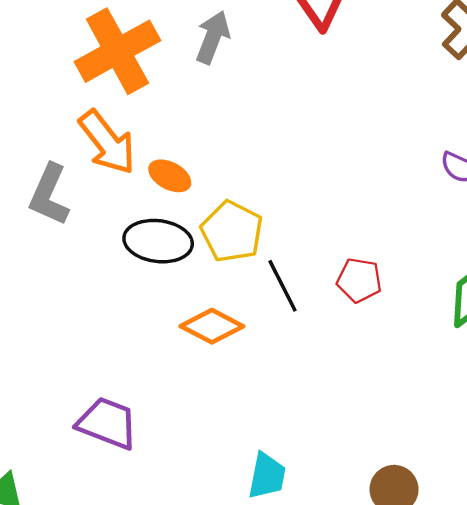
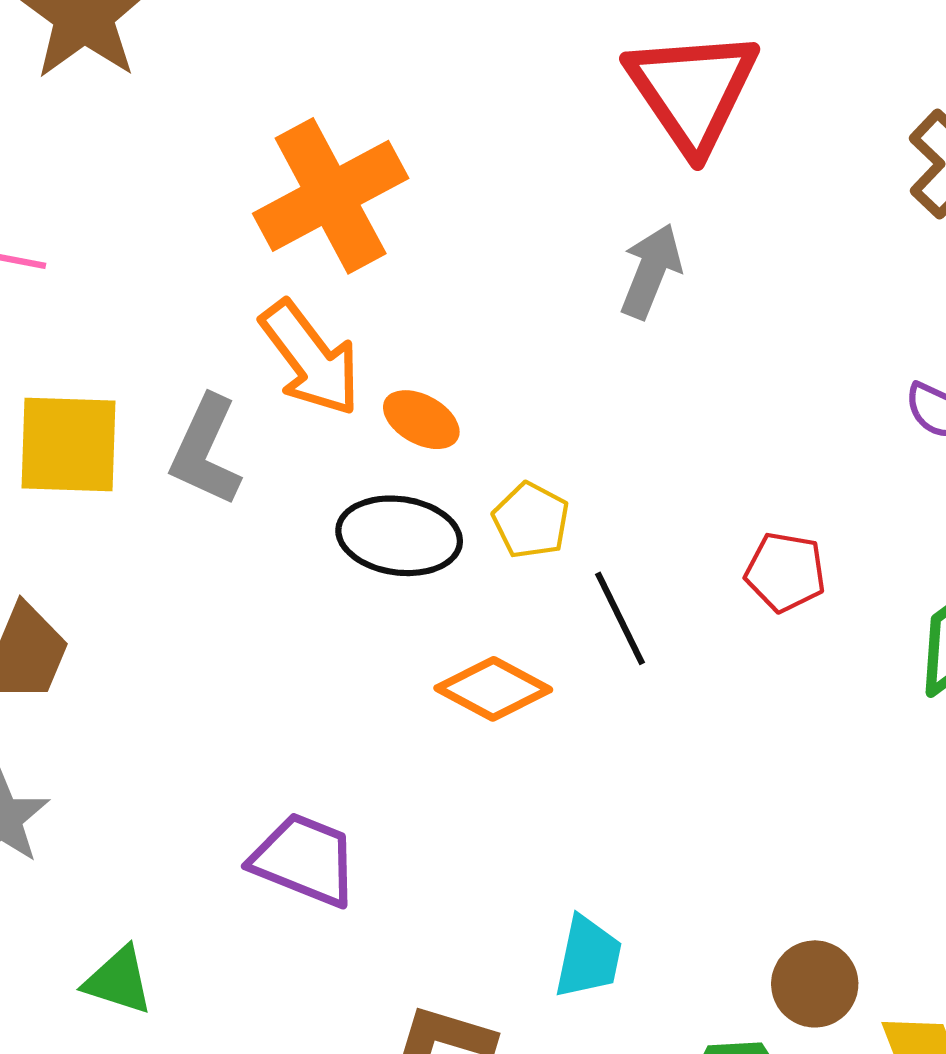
gray arrow: (213, 37) -> (651, 271), moved
yellow pentagon: (232, 232) -> (531, 520), size x0.7
red pentagon: (359, 280) -> (785, 572), moved

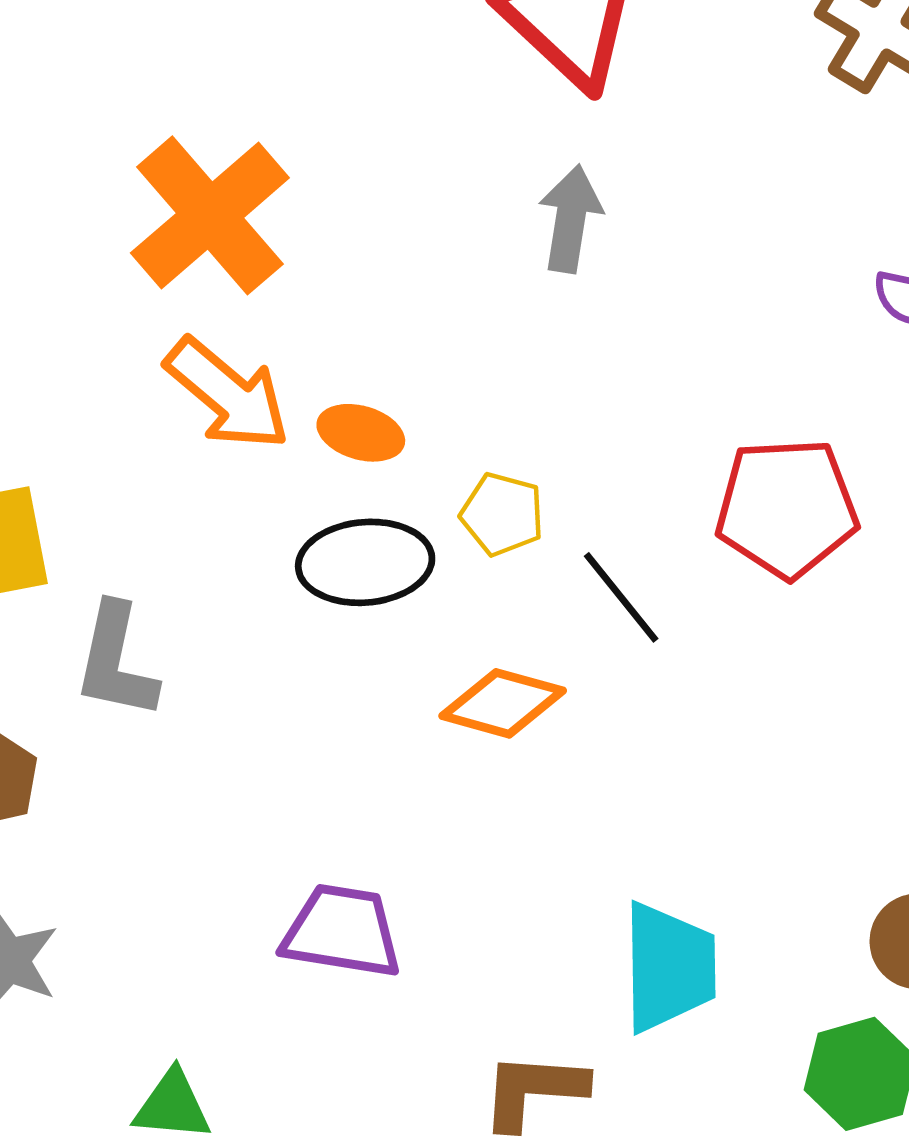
gray L-shape: (206, 451) -> (116, 661), moved
red pentagon: (785, 572) -> (787, 508), size x1.6
cyan trapezoid: (588, 957) -> (669, 967), size x1.4

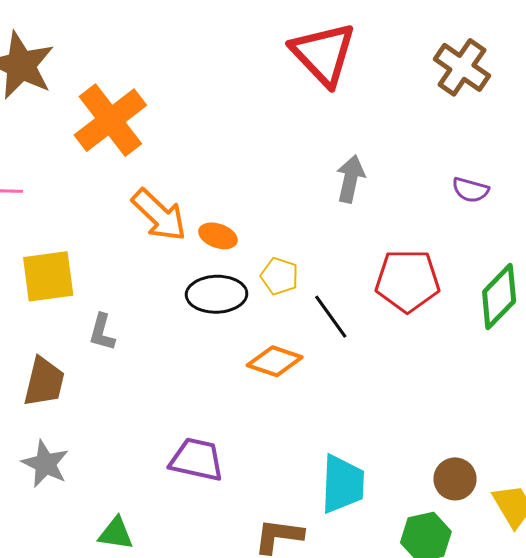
orange cross: (210, 215) -> (110, 120), moved
gray arrow: (570, 219) -> (350, 179), moved
gray L-shape: (116, 661) -> (102, 332), size x0.7

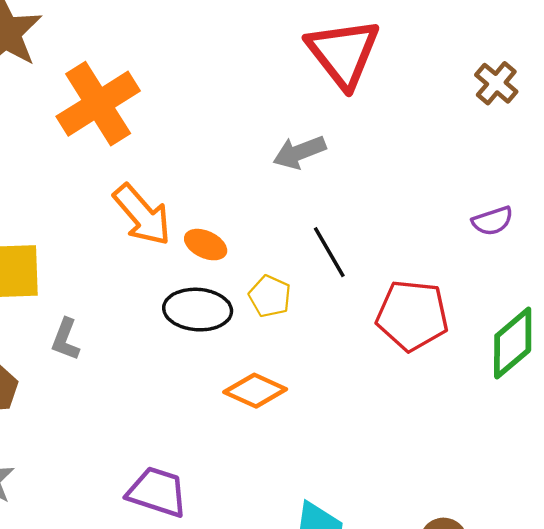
brown cross: (462, 67) -> (496, 83), size x0.7
gray arrow: (350, 179) -> (299, 152), moved, turned -129
purple semicircle: (470, 190) -> (492, 221), turned -39
black line: (331, 317) -> (329, 252), moved

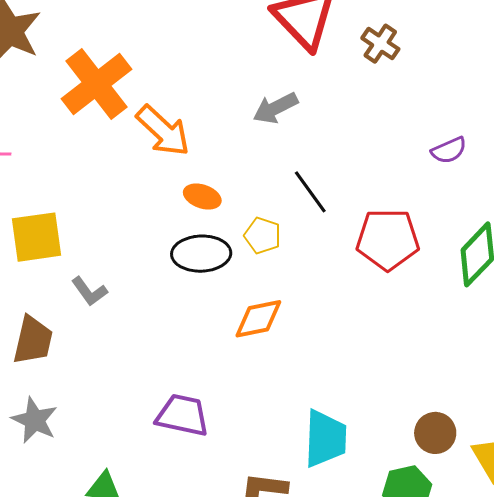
brown cross: (496, 83) -> (380, 44), moved
orange arrow: (142, 215) -> (163, 131), moved
gray L-shape: (66, 339) -> (89, 291), turned -51
orange diamond: (255, 391) -> (258, 319), turned -30

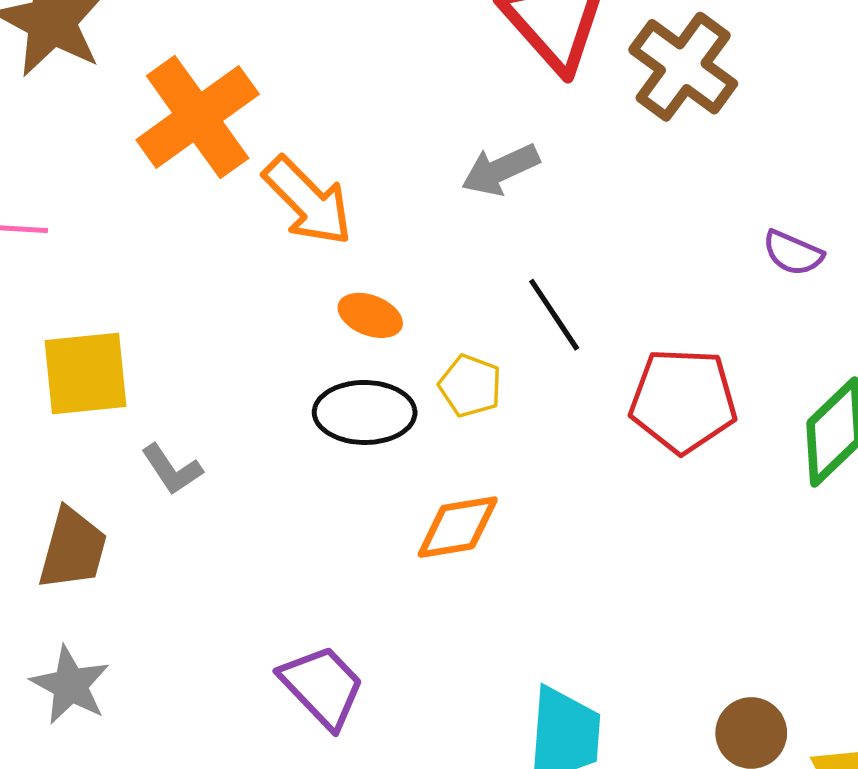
brown cross: (380, 44) -> (683, 67), size x1.6
purple semicircle: (449, 150) -> (793, 253), turned 45
purple trapezoid: (183, 415) -> (322, 686), turned 32

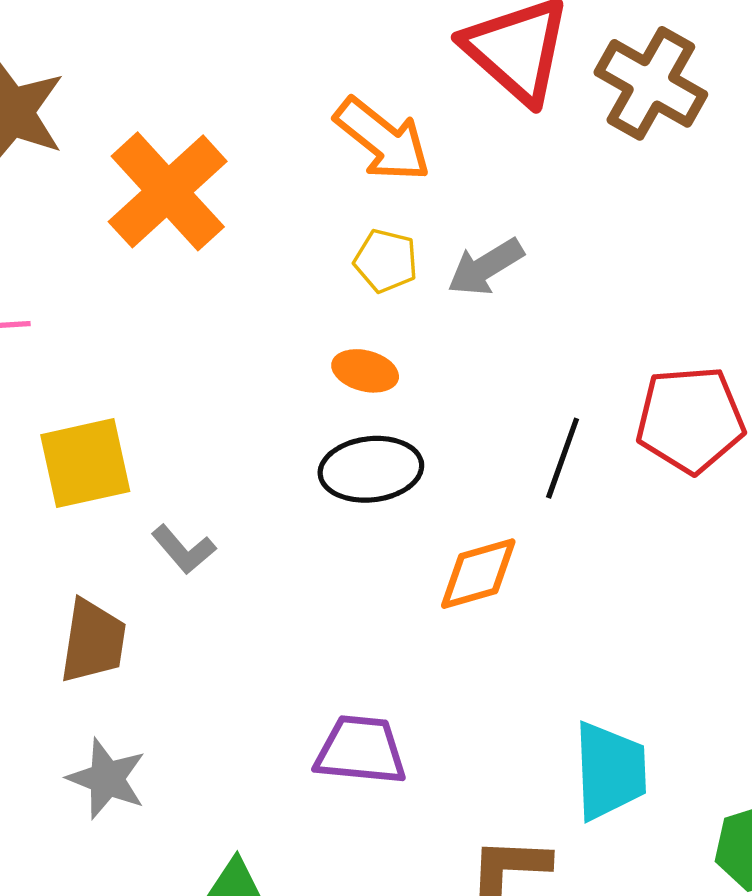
gray arrow: (500, 170) -> (486, 267), moved
orange arrow: (308, 201) -> (383, 140), moved
black line: (554, 315) -> (563, 458), moved, turned 60
yellow pentagon: (470, 386) -> (386, 261), moved
purple trapezoid: (322, 686) -> (361, 750), turned -34

